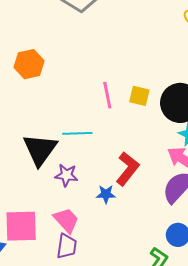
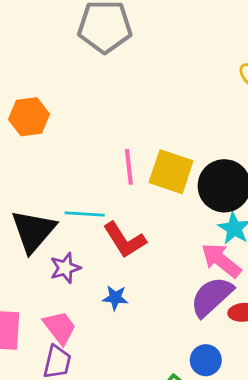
yellow square: (139, 96) -> (171, 172), size x1.6
red L-shape: (128, 169) -> (125, 240), moved, turned 104
purple star: (66, 175) -> (65, 268), turned -30

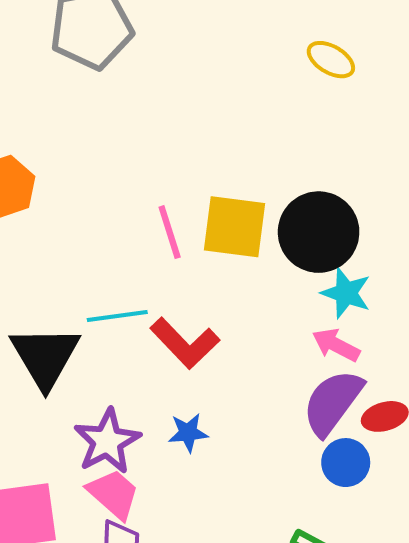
pink arrow: (221, 260) -> (336, 345), size x0.7
purple star: (65, 268) -> (107, 441), moved, size x1.4
blue circle: (206, 360) -> (346, 463), moved

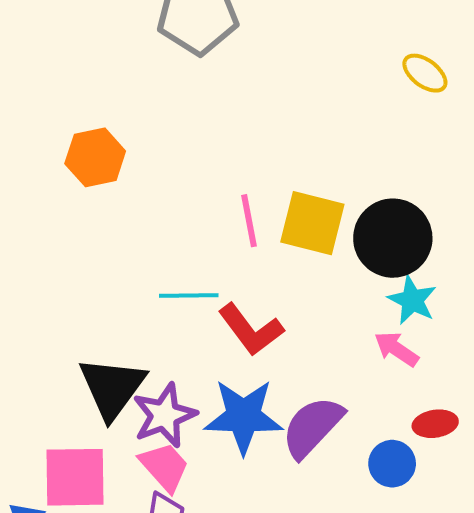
black triangle: (45, 357) -> (112, 388), moved
purple semicircle: (333, 402) -> (312, 427), moved
blue star: (188, 433) -> (244, 416), size x2.0

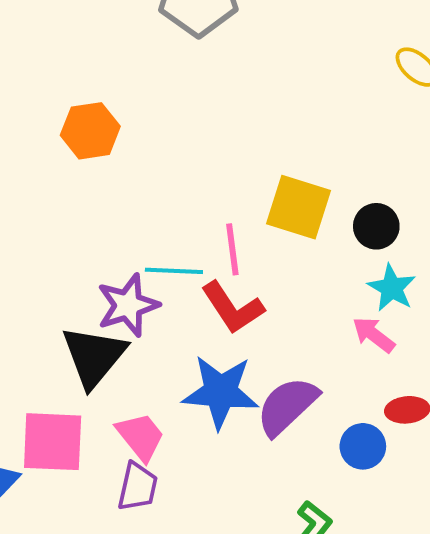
pink line: (249, 221) -> (232, 249), moved
black circle: (393, 238) -> (376, 226), size x0.6
purple star: (164, 415) -> (128, 305), moved

